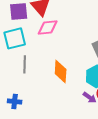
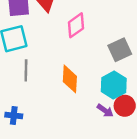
pink diamond: (48, 27) -> (76, 25), moved, turned -30

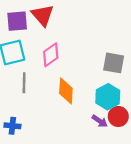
pink diamond: (76, 25) -> (51, 55), moved
gray square: (120, 50) -> (114, 63), turned 35

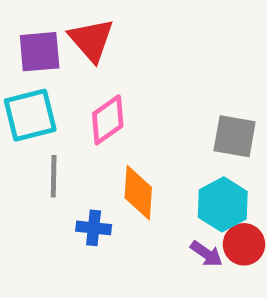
blue cross: (12, 126) -> (94, 228), moved

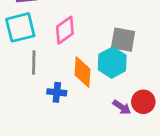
gray square: (235, 136) -> (123, 40), moved
cyan hexagon: (223, 204) -> (112, 63), moved

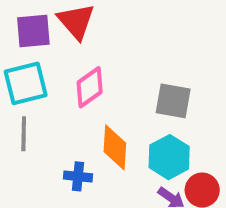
gray line: (34, 63) -> (24, 134), moved
cyan hexagon: (112, 63) -> (169, 157), moved

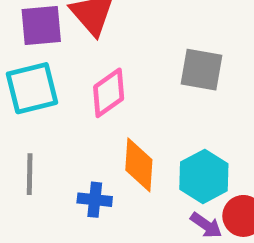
gray square: (173, 101) -> (202, 70), moved
gray line: (24, 134) -> (30, 174), moved

